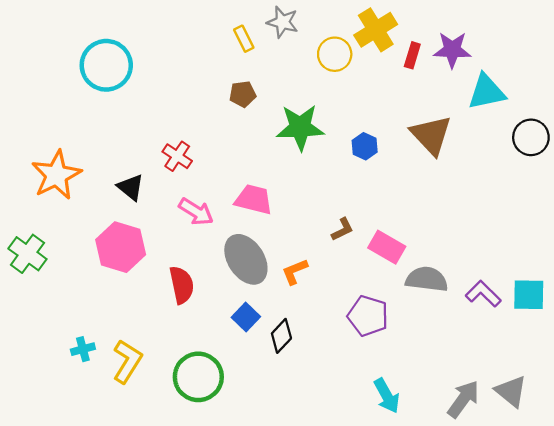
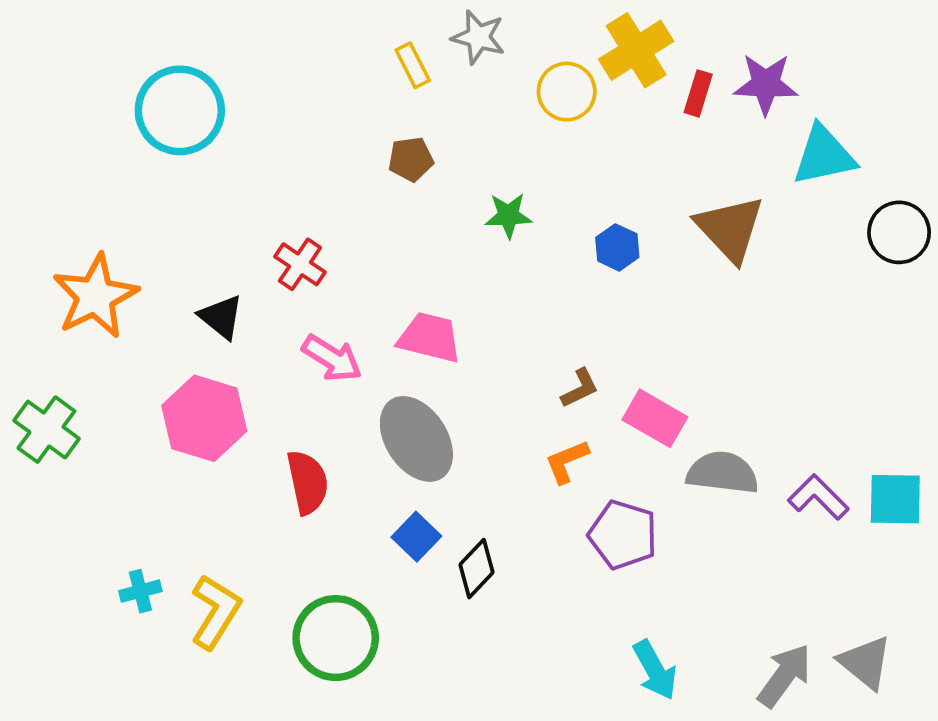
green star: (300, 127) -> (508, 216), size x0.6
orange L-shape: (295, 272) -> (567, 462), moved

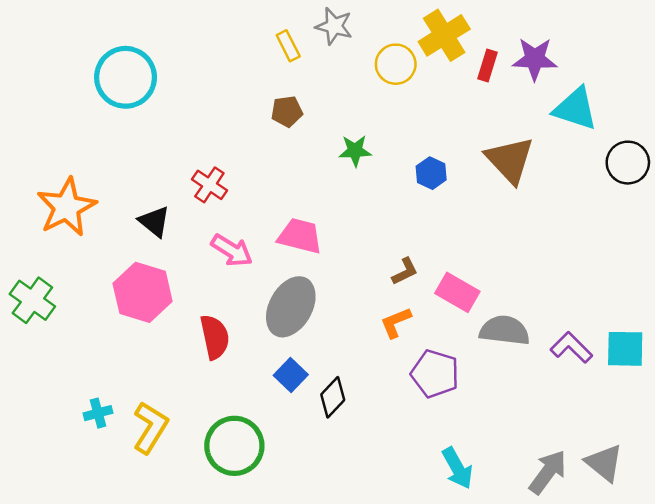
cyan triangle: (824, 155) -> (575, 109), turned 30
gray ellipse: (416, 439) -> (291, 307), turned 62

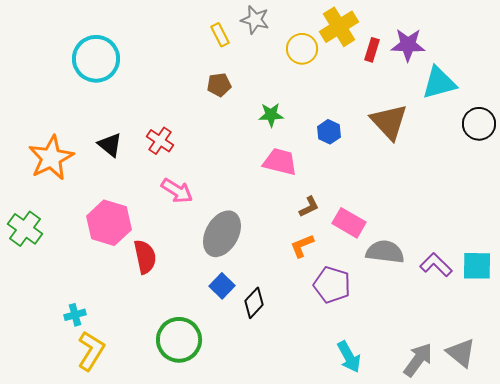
cyan triangle: (575, 109) -> (439, 83), turned -33
black triangle: (154, 222) -> (110, 145), moved
pink trapezoid: (300, 236) -> (280, 162), moved
red semicircle: (215, 337) -> (145, 257), moved
yellow L-shape: (150, 427) -> (91, 351), moved

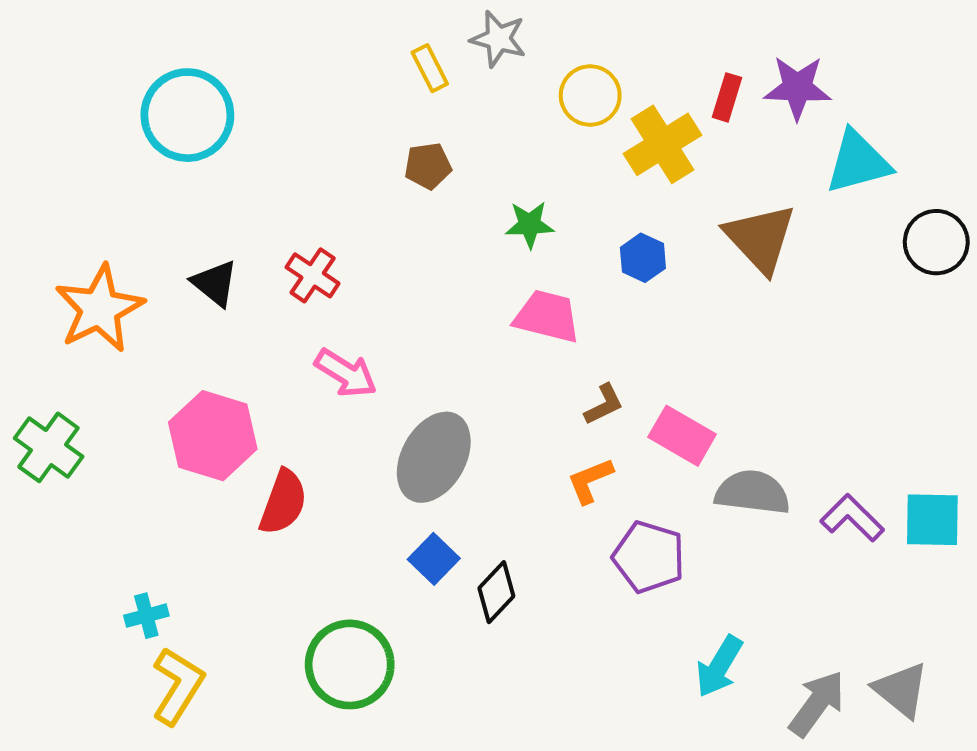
yellow cross: (339, 27) -> (663, 144), moved
red semicircle: (145, 257) -> (283, 502), turned 32
cyan arrow: (349, 357) -> (719, 666), moved, turned 60

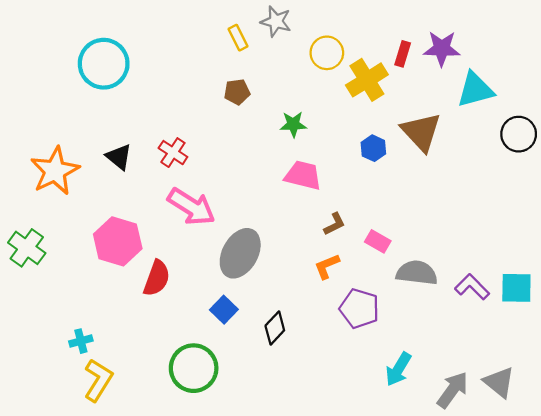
blue hexagon: (643, 258) -> (373, 148), moved
pink arrow: (346, 373) -> (191, 207), size x1.4
pink rectangle: (682, 436) -> (378, 241), size x0.7
blue square: (434, 559) -> (224, 310), moved

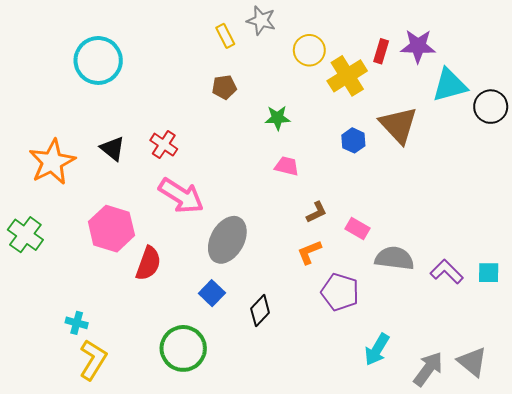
black circle: (519, 134) -> (491, 107), moved
pink trapezoid: (303, 175) -> (287, 166), size x0.7
cyan square: (516, 288) -> (489, 273), size x0.7
cyan cross: (81, 341) -> (77, 323), turned 30

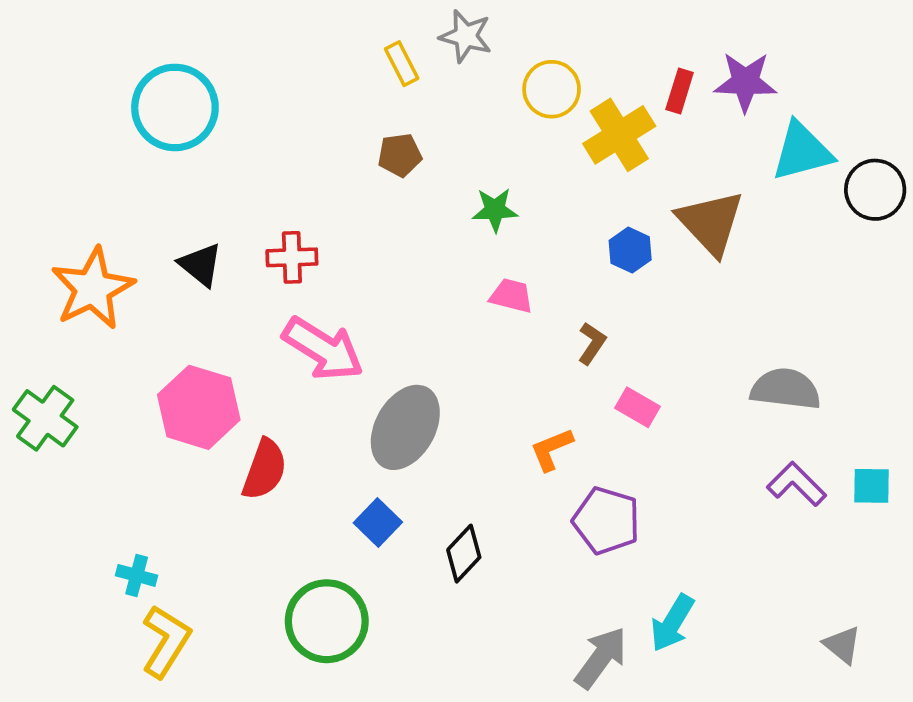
red cross: (164, 145) -> (292, 257), turned -36
brown L-shape: (316, 212) -> (592, 343), moved, turned -30
gray semicircle: (394, 258) -> (786, 389), moved
gray triangle: (472, 362) -> (842, 645), size x0.7
gray arrow: (428, 369) -> (601, 658), moved

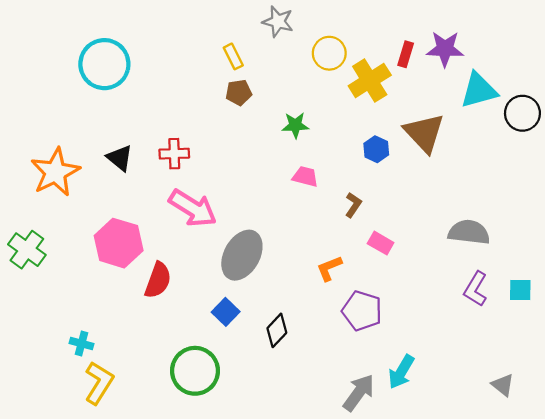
yellow rectangle: (402, 64) -> (233, 56), moved
purple L-shape: (797, 484) -> (476, 289), turned -104

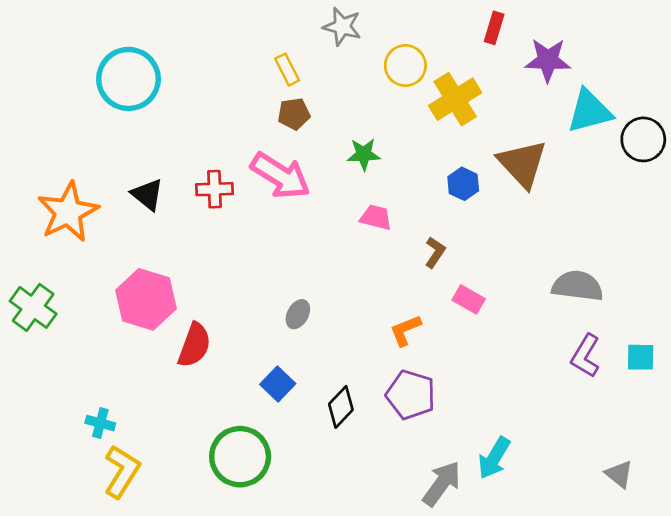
red rectangle: (406, 54) -> (494, 28), moved
pink arrow: (193, 208) -> (280, 176), moved
gray ellipse: (242, 255) -> (298, 314), size x0.5
purple pentagon: (362, 311) -> (411, 395), moved

